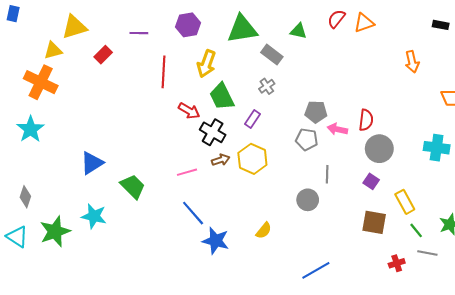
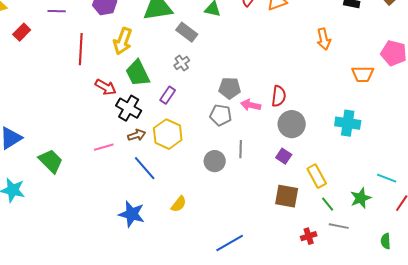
gray circle: (308, 200) -> (215, 161), moved
blue line: (193, 213) -> (145, 168), moved

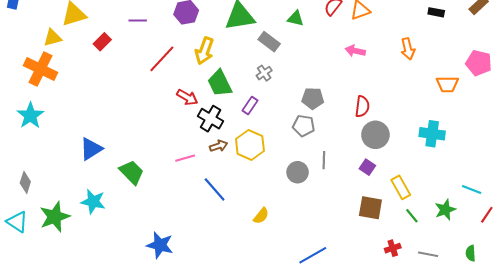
red line: (81, 49) -> (162, 59), turned 40
pink arrow: (251, 105) -> (355, 51), moved
blue line: (145, 168) -> (215, 189), moved
blue star: (132, 214) -> (160, 245), moved
gray line: (339, 226) -> (428, 254), moved

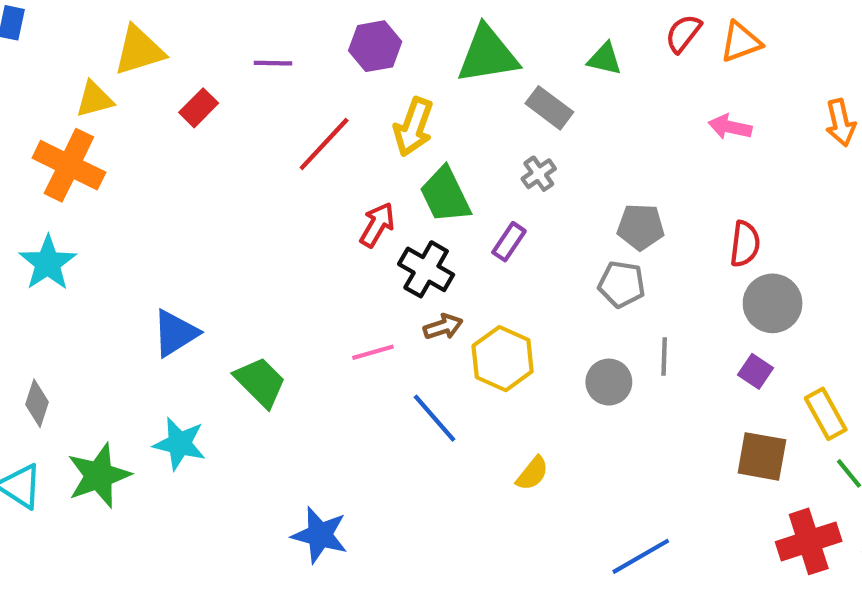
red arrow: (187, 97) -> (377, 225), turned -90
yellow hexagon: (250, 145) -> (503, 359), moved
red cross: (393, 248) -> (809, 541), size x1.8

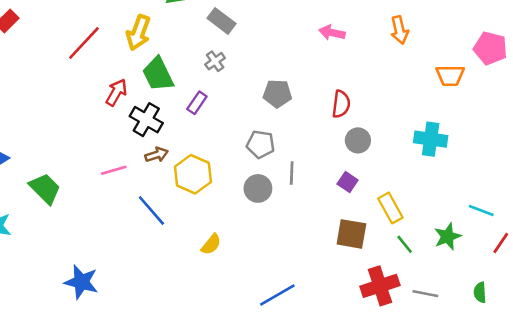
gray pentagon: (622, 284) -> (261, 144), moved
gray circle: (773, 303) -> (358, 140), size x0.7

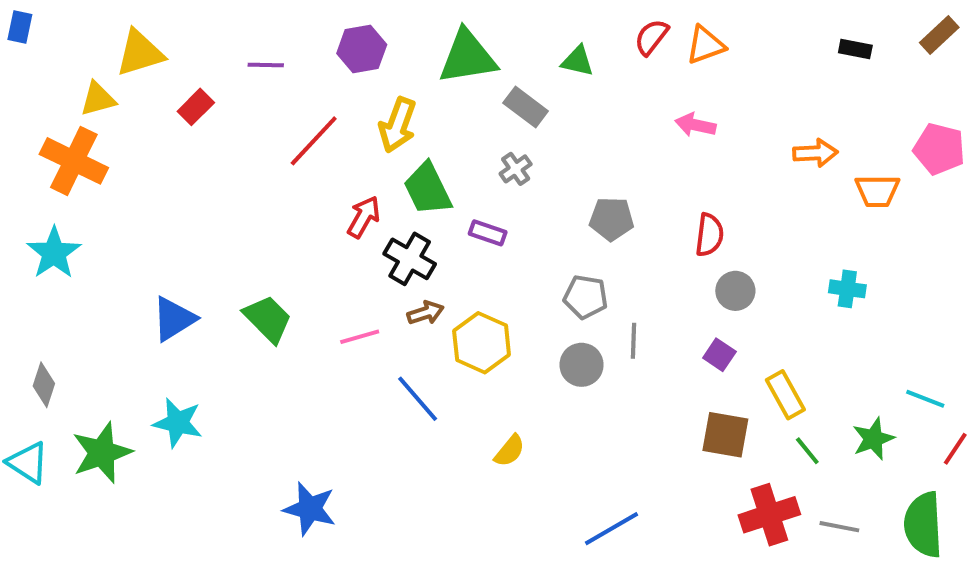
orange arrow: (399, 30) -> (815, 153), moved, turned -80
purple rectangle: (197, 103) -> (488, 233), turned 75
cyan cross: (431, 139) -> (847, 289), size x0.7
green trapezoid: (45, 188) -> (268, 319), moved
green semicircle: (480, 292) -> (923, 525), size x2.0

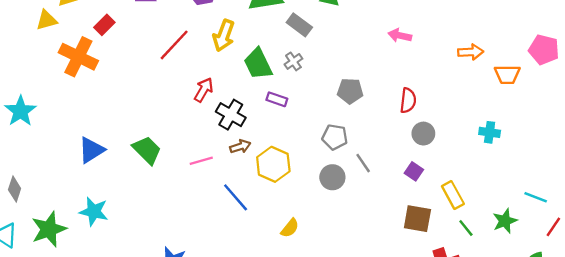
orange cross: (74, 161) -> (78, 57), moved
green trapezoid: (428, 189) -> (258, 64), moved
gray line: (633, 341) -> (363, 163), turned -36

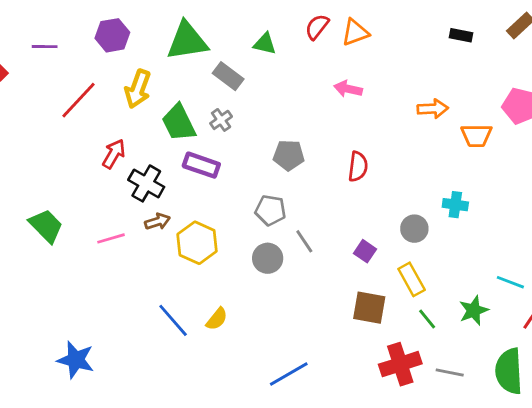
purple rectangle: (277, 99) -> (201, 165), size x1.4
gray circle: (423, 134) -> (414, 229), moved
blue line: (236, 197) -> (173, 320), moved

